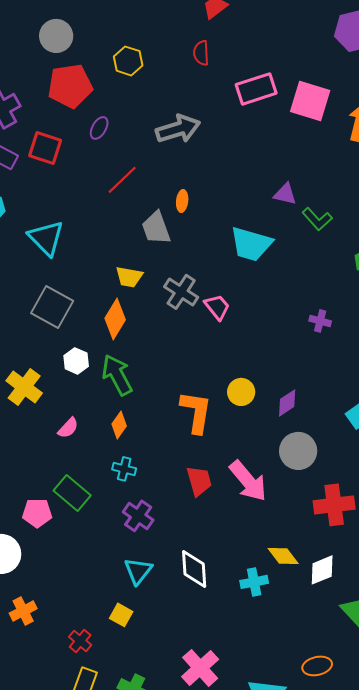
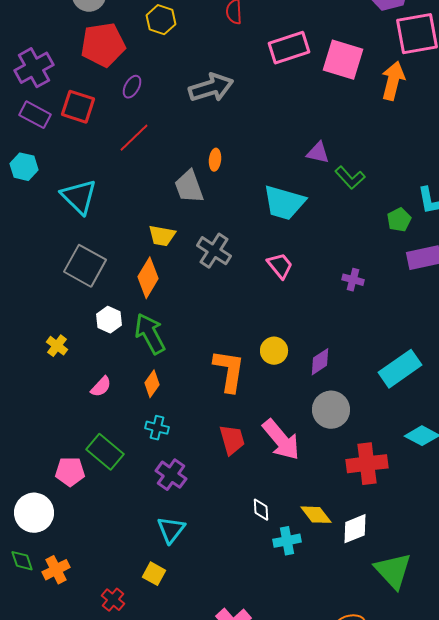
red line: (122, 180) -> (134, 138), moved
pink trapezoid: (217, 307) -> (280, 266), moved
yellow cross: (24, 387) -> (57, 346), size x0.6
white diamond: (194, 569) -> (261, 510), moved, size x0.6

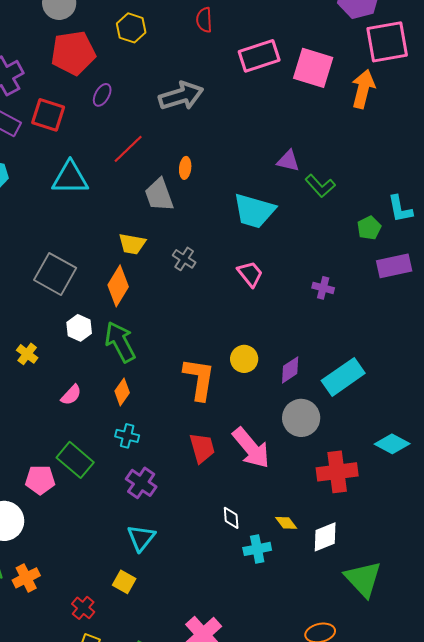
red line: (134, 138) -> (128, 149), moved
cyan triangle: (79, 197) -> (70, 178), moved, turned -45
gray cross: (214, 251) -> (184, 259), size x0.7
cyan rectangle: (400, 369) -> (343, 377), moved
yellow diamond: (316, 515) -> (286, 523), size x0.7

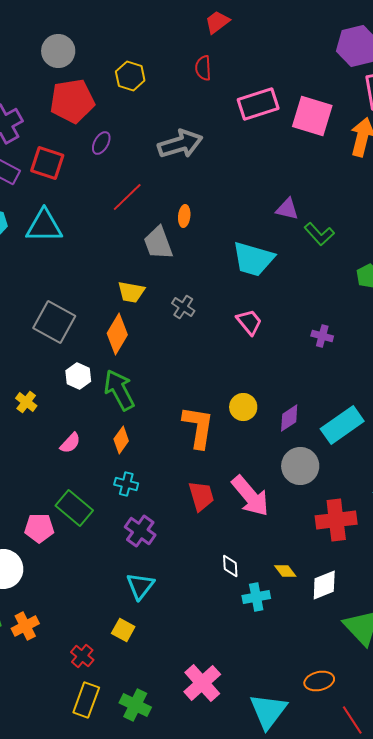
cyan triangle: (70, 178) -> (44, 226), moved

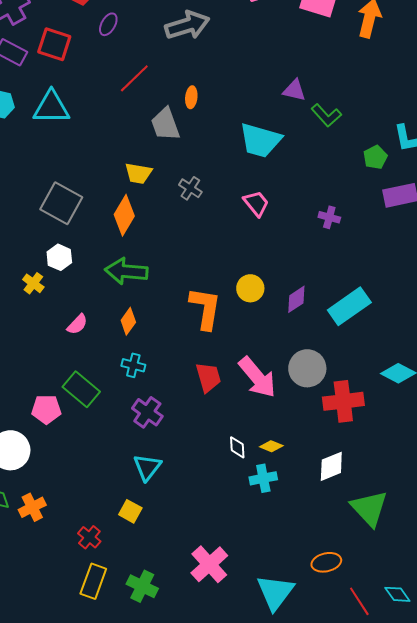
white hexagon: (78, 376) -> (59, 257), moved
green arrow: (119, 390) -> (126, 271), turned -57
gray circle: (300, 466) -> (307, 368), moved
yellow diamond: (285, 571) -> (271, 446), moved, turned -30

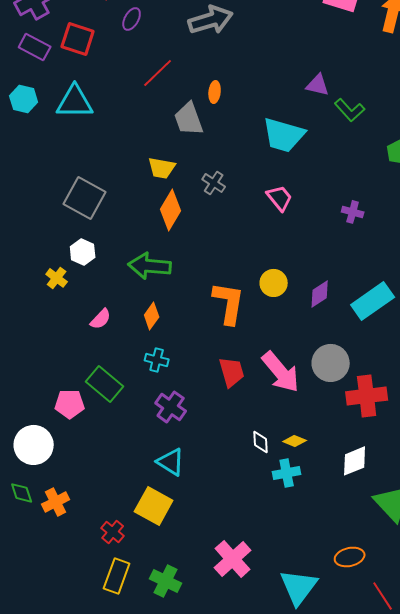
orange diamond: (124, 215) -> (171, 210), moved
cyan triangle: (147, 467) -> (171, 462), turned -36
yellow square: (130, 511) -> (154, 506), size x1.6

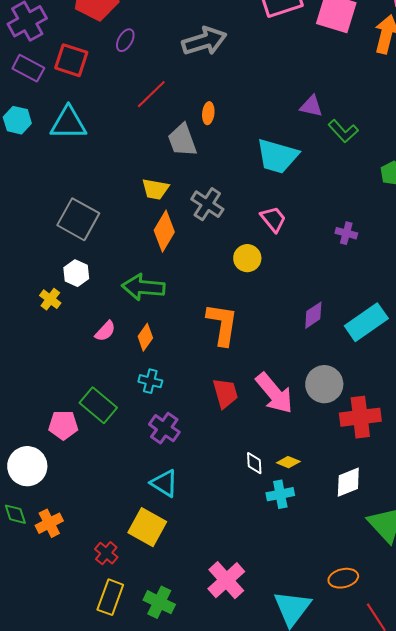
gray cross: (214, 183) -> (207, 204), size x1.4
yellow circle: (274, 283) -> (247, 258), moved
pink semicircle: (101, 319) -> (105, 331), moved

